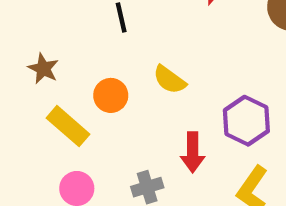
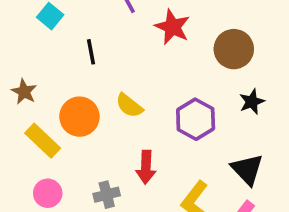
orange circle: (111, 95) -> (79, 117), size x1.4
purple hexagon: (246, 121) -> (196, 119), moved

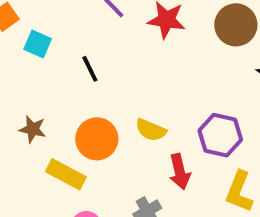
yellow semicircle: (129, 106) -> (151, 130), moved
purple hexagon: (196, 119) -> (220, 135), moved

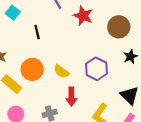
purple hexagon: (220, 135) -> (96, 69), moved

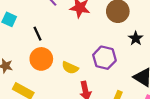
orange circle: (32, 69) -> (41, 59), moved

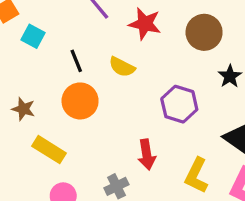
yellow semicircle: (70, 68) -> (122, 67), moved

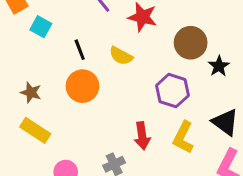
brown circle: (204, 32) -> (191, 43), moved
yellow rectangle: (49, 150) -> (35, 130), moved
yellow L-shape: (196, 175) -> (183, 137), moved

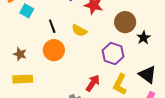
yellow rectangle: (35, 130) -> (23, 79), turned -36
red arrow: (142, 136) -> (93, 83), turned -138

